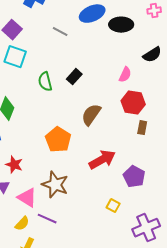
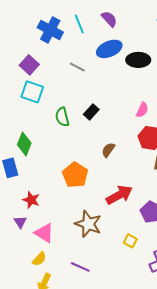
brown semicircle: (91, 115) -> (108, 150), size x0.7
brown star: (55, 185) -> (88, 224), moved
purple line: (47, 219) -> (80, 267), moved

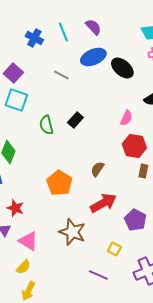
blue cross: (50, 30) -> (34, 38), size x0.7
black ellipse: (138, 60) -> (122, 68), turned 40
brown semicircle: (108, 150) -> (97, 169), moved
purple line: (80, 267) -> (98, 275), moved

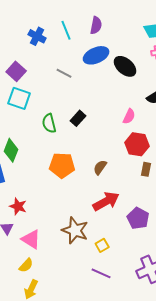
purple semicircle: (93, 27) -> (96, 25), turned 54
orange pentagon: (59, 183) -> (62, 165), moved, turned -30
yellow square: (114, 249) -> (102, 245), moved, turned 32

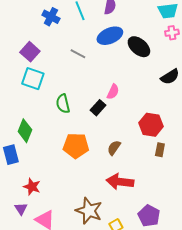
pink semicircle: (129, 116) -> (113, 92), moved
black rectangle: (78, 118) -> (98, 108), moved
red arrow: (106, 201) -> (120, 182), turned -144
purple pentagon: (138, 218) -> (149, 216), moved

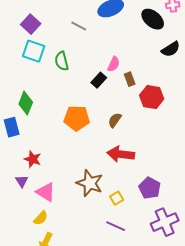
black ellipse: (139, 47) -> (153, 19), moved
green semicircle: (63, 104) -> (62, 61), moved
brown rectangle: (160, 150) -> (130, 79), moved, turned -32

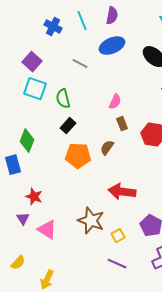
brown rectangle: (130, 79) -> (122, 124), moved
black rectangle: (99, 80) -> (68, 126), moved
brown semicircle: (115, 120) -> (107, 148), moved
yellow semicircle: (41, 218) -> (18, 263), moved

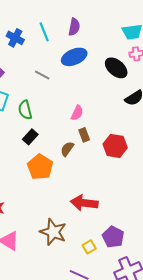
brown semicircle: (107, 148) -> (67, 149), moved
orange pentagon: (78, 156) -> (40, 167), turned 30
yellow square: (118, 236) -> (89, 247), moved

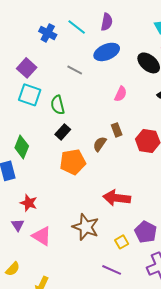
cyan line: (44, 32) -> (77, 27), turned -30
pink semicircle: (77, 113) -> (121, 94), moved
orange pentagon: (40, 167) -> (73, 162), turned 30

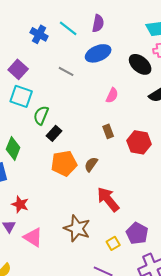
green semicircle: (58, 105) -> (41, 115), moved, turned 36
brown semicircle: (100, 144) -> (91, 164), moved
red arrow: (117, 198) -> (108, 199), turned 44

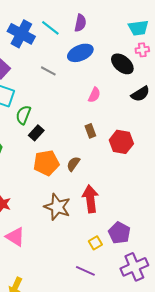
blue cross: (39, 34) -> (21, 34), size x1.5
red arrow: (108, 199) -> (90, 199), turned 32
brown star: (77, 228) -> (57, 207), moved

